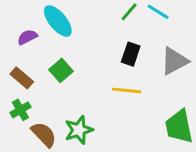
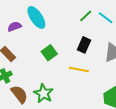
green square: (61, 70) -> (49, 53), moved
green star: (79, 130) -> (44, 93), turned -30

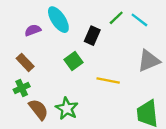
black rectangle: (84, 45) -> (92, 36), moved

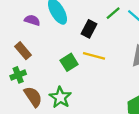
purple semicircle: (33, 30) -> (32, 20), turned 35
green square: (73, 61) -> (69, 62), moved
yellow line: (108, 81) -> (94, 56), moved

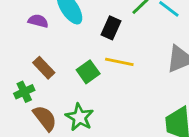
brown rectangle: (23, 51) -> (44, 68), moved

